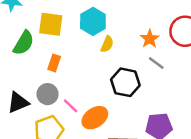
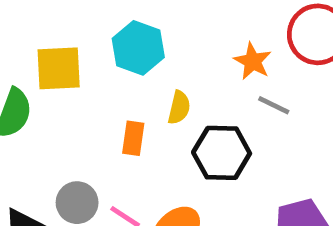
yellow semicircle: (107, 44) -> (179, 108), moved
orange rectangle: (54, 63) -> (133, 138), moved

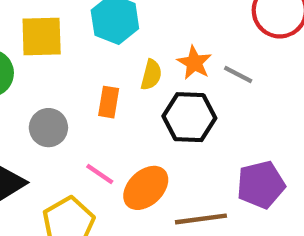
orange star: (253, 61) -> (194, 63), moved
gray circle: (77, 203) -> (48, 128), moved

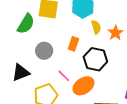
yellow semicircle: (151, 75) -> (96, 27), moved, turned -40
black hexagon: (189, 117) -> (95, 59), moved

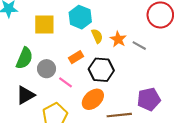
green semicircle: (26, 24) -> (24, 58), moved
orange rectangle: (73, 44) -> (76, 57), turned 48
pink line: (64, 76) -> (65, 82), moved

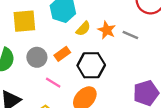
yellow semicircle: (97, 36) -> (83, 29), turned 72
gray circle: (47, 69) -> (37, 57), moved

